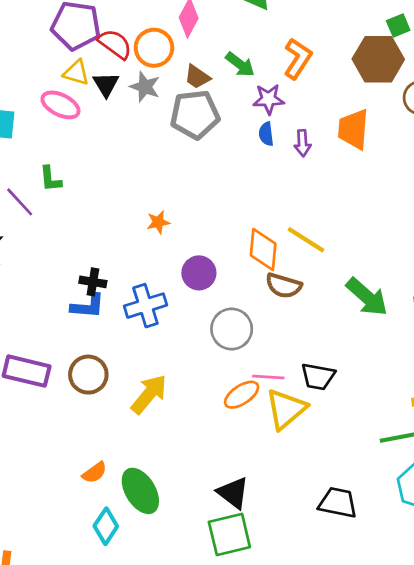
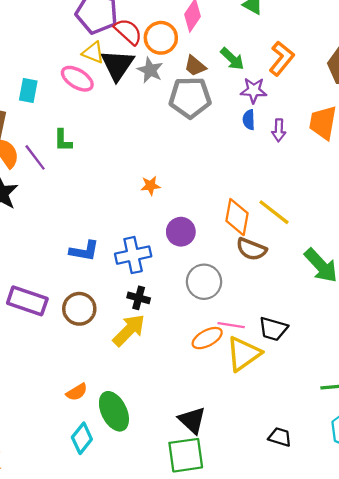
black triangle: (106, 84) -> (117, 65), size x1.5
black cross: (93, 282) -> (139, 298), moved
black trapezoid: (338, 503) -> (280, 437), size x0.7

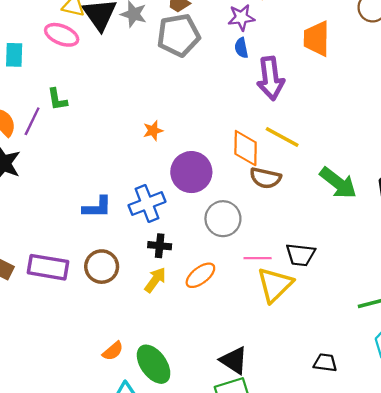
purple arrow: (279, 130) -> (271, 78), moved, size x1.8
purple line: (35, 157) -> (32, 121), turned 72
purple circle: (181, 232) -> (191, 172), size x1.4
yellow arrow: (129, 330) -> (155, 280), size x0.7
orange ellipse: (207, 338) -> (200, 275), moved

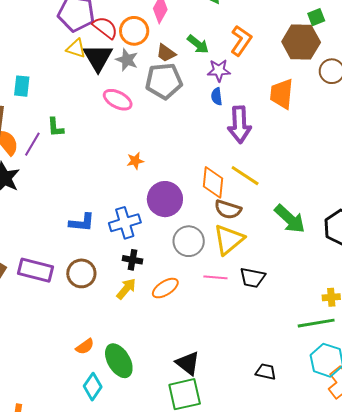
pink ellipse: (62, 35) -> (118, 100), moved
yellow triangle: (275, 285) -> (229, 239), moved

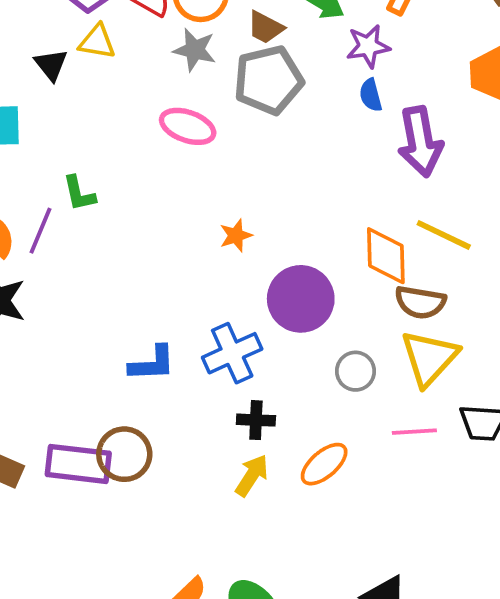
black triangle: (98, 58) -> (51, 65), moved, size x0.6
gray circle: (189, 241) -> (356, 371), size x0.7
brown circle: (81, 273) -> (124, 454), moved

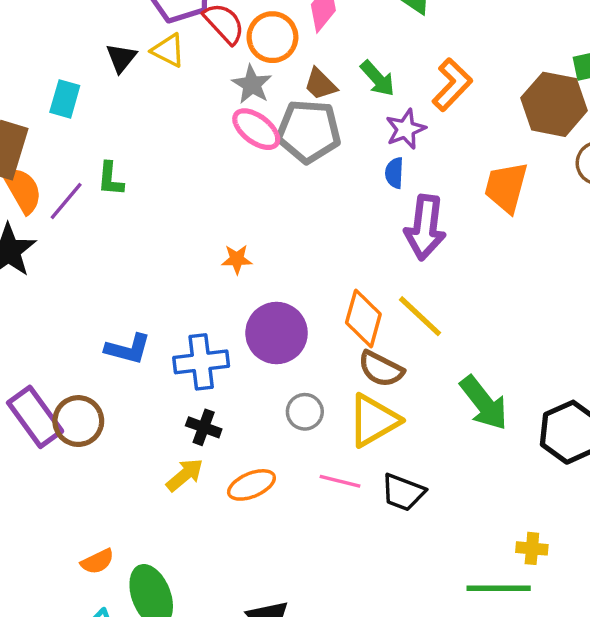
purple star: (368, 46) -> (406, 129), turned -30
pink ellipse: (188, 126) -> (256, 129), moved
purple rectangle: (78, 464) -> (35, 417), turned 30

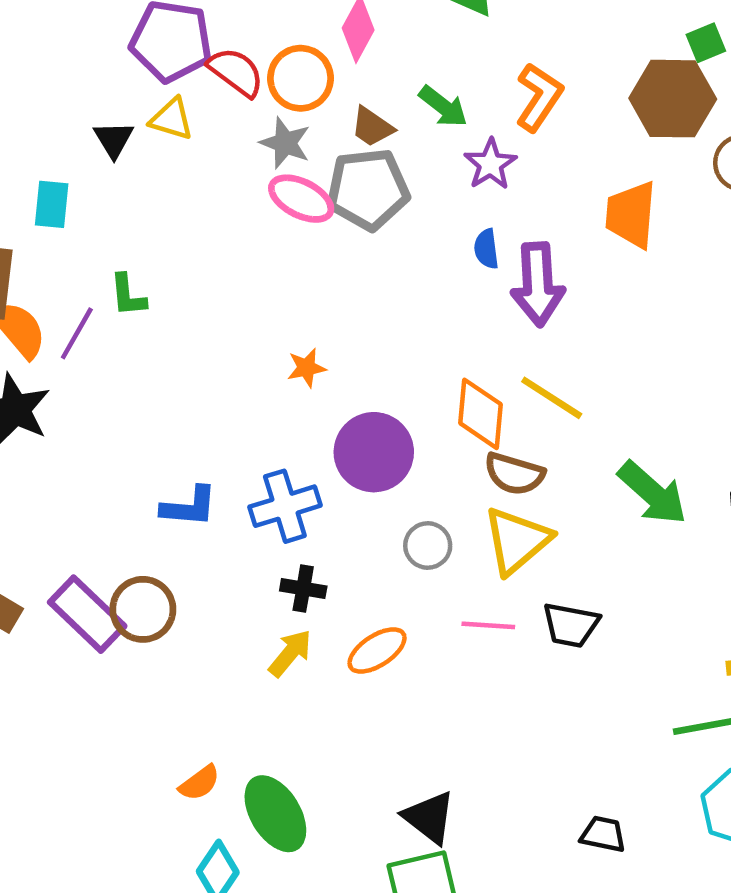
blue semicircle: (394, 173) -> (486, 249), moved

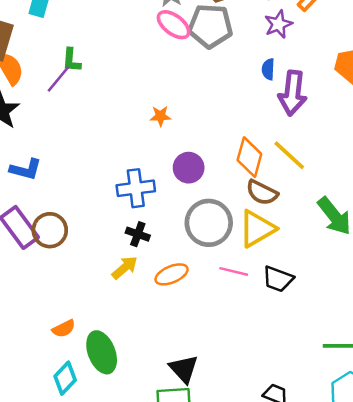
purple line: (77, 333) -> (58, 79), moved
purple circle: (374, 452) -> (189, 168), size x0.7
blue L-shape: (189, 507) -> (26, 169), moved
gray circle: (428, 546) -> (209, 223), size x1.8

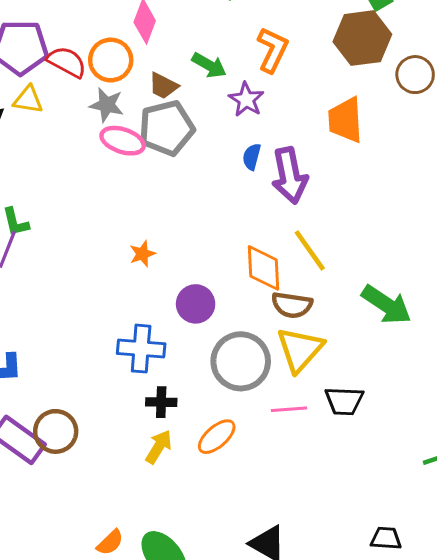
blue semicircle: (268, 69) -> (252, 157), turned 30
yellow line: (289, 155) -> (310, 250), turned 30
blue cross: (136, 188) -> (141, 349), turned 30

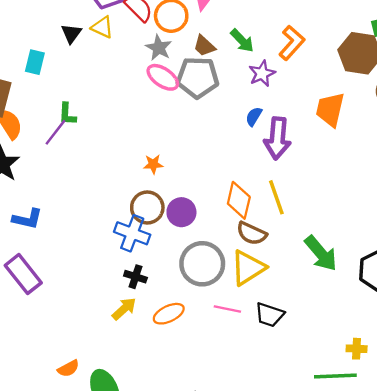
brown circle: (56, 431) -> (147, 207), moved

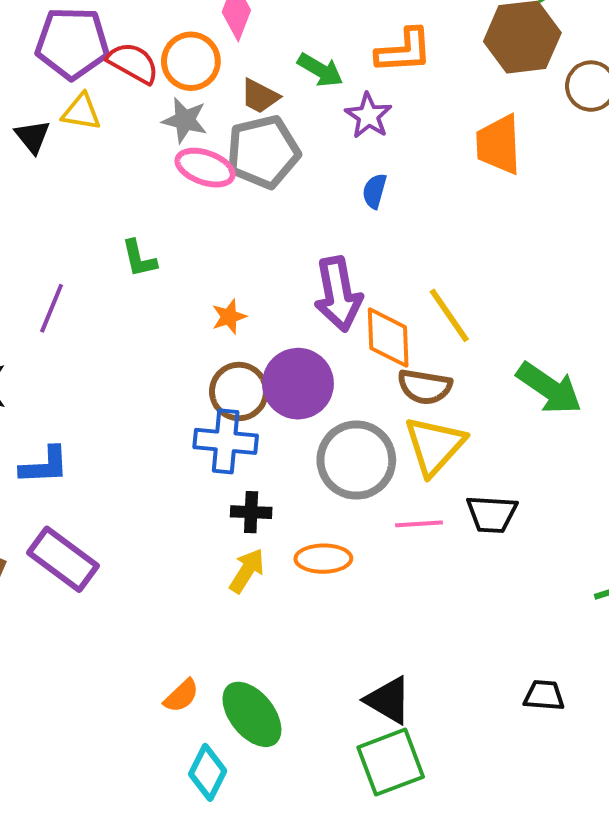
orange L-shape: (292, 43) -> (404, 51), turned 60
green L-shape: (67, 114) -> (139, 259), moved
purple arrow: (277, 138) -> (338, 294), moved
purple circle: (181, 212) -> (298, 384), size x1.4
orange ellipse: (169, 314) -> (323, 559), turned 40

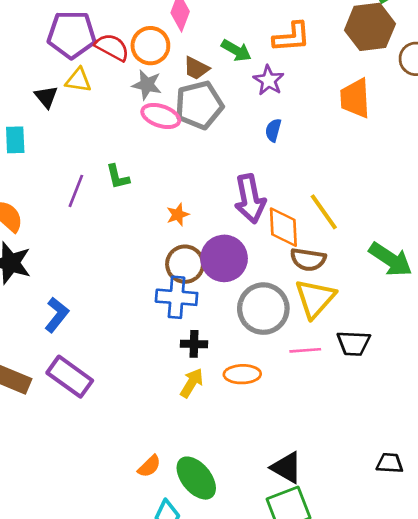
purple line: (52, 308) -> (76, 191), moved
blue L-shape: (44, 466) -> (57, 315), turned -48

